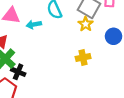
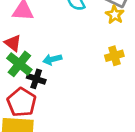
cyan arrow: (34, 25) -> (52, 59), moved

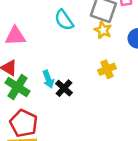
cyan arrow: (52, 59) -> (48, 79), turned -90
black cross: (36, 79) -> (64, 88), moved, turned 30

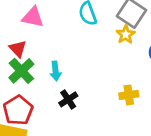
yellow cross: (107, 69) -> (129, 95), moved
black cross: (64, 88) -> (68, 99), moved

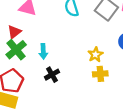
yellow star: (126, 35) -> (95, 55), moved
red triangle: (18, 49) -> (14, 32), turned 32

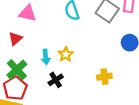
green cross: (16, 50) -> (17, 70), moved
yellow star: (95, 55) -> (66, 54), moved

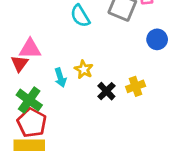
pink triangle: (28, 13) -> (30, 49), moved
black cross: (56, 80) -> (106, 91), moved

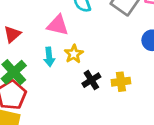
pink triangle: (30, 49) -> (58, 25), moved

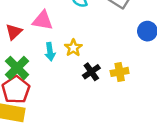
pink triangle: (58, 25) -> (43, 20), moved

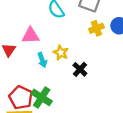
green cross: (17, 68) -> (42, 97), moved
yellow cross: (120, 72) -> (96, 28), moved

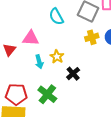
red pentagon: (21, 97) -> (16, 94), turned -30
green cross: (42, 97) -> (47, 94), moved

